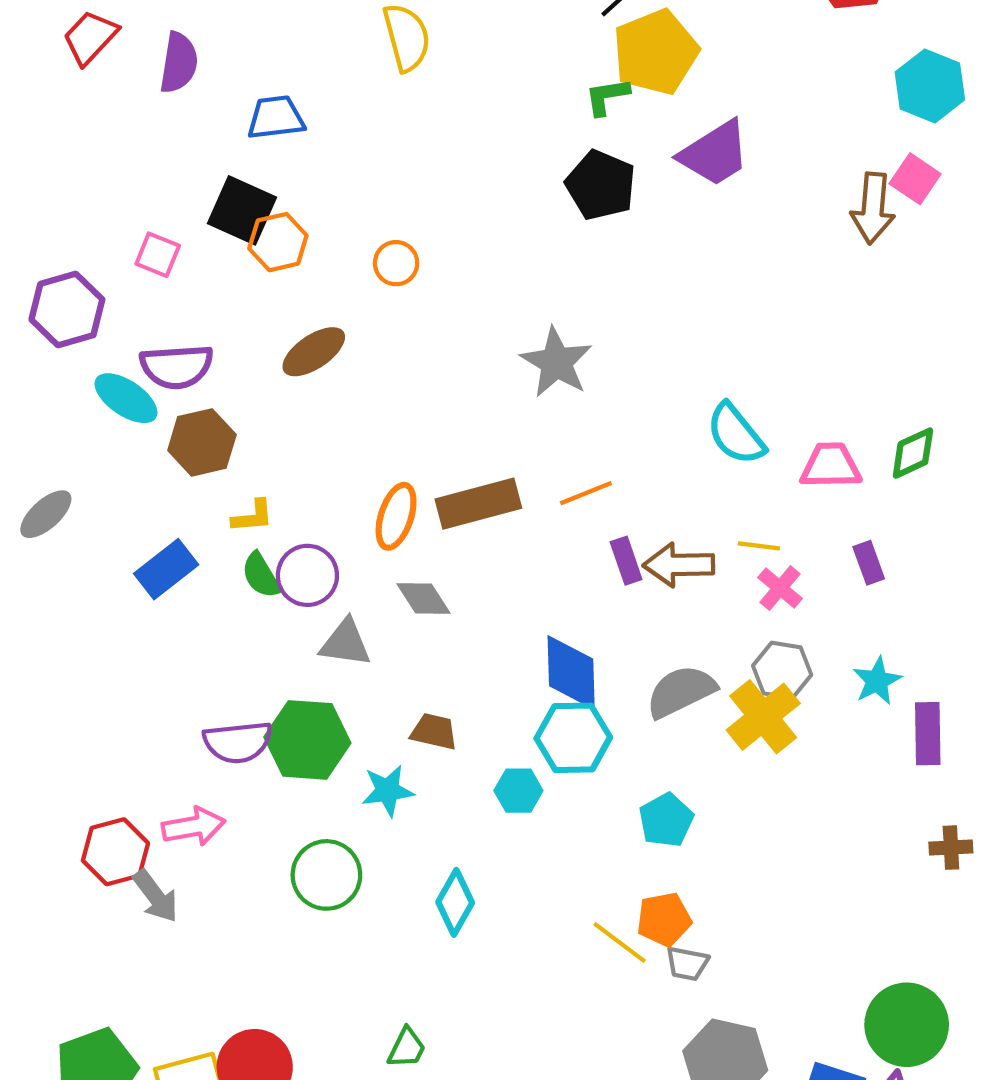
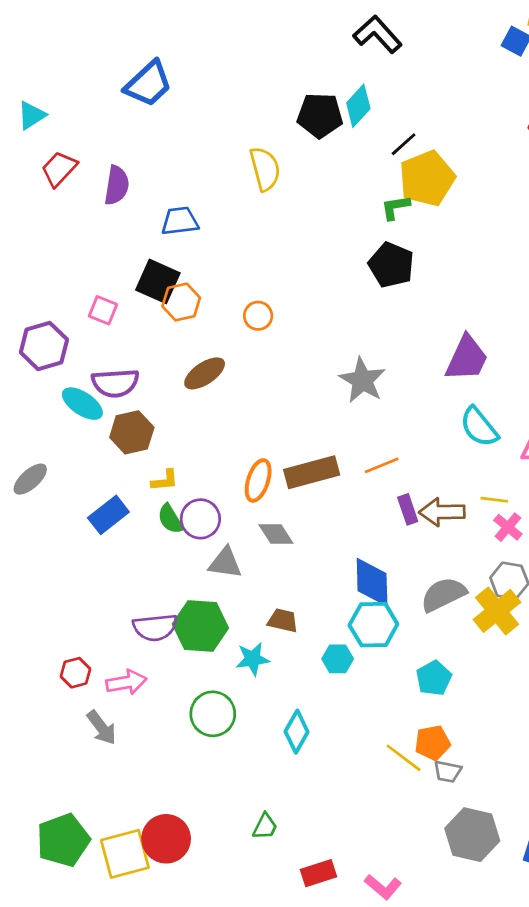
purple trapezoid: (715, 153) -> (467, 358), moved, turned -33
red hexagon: (115, 852) -> (76, 673), moved, size x0.7

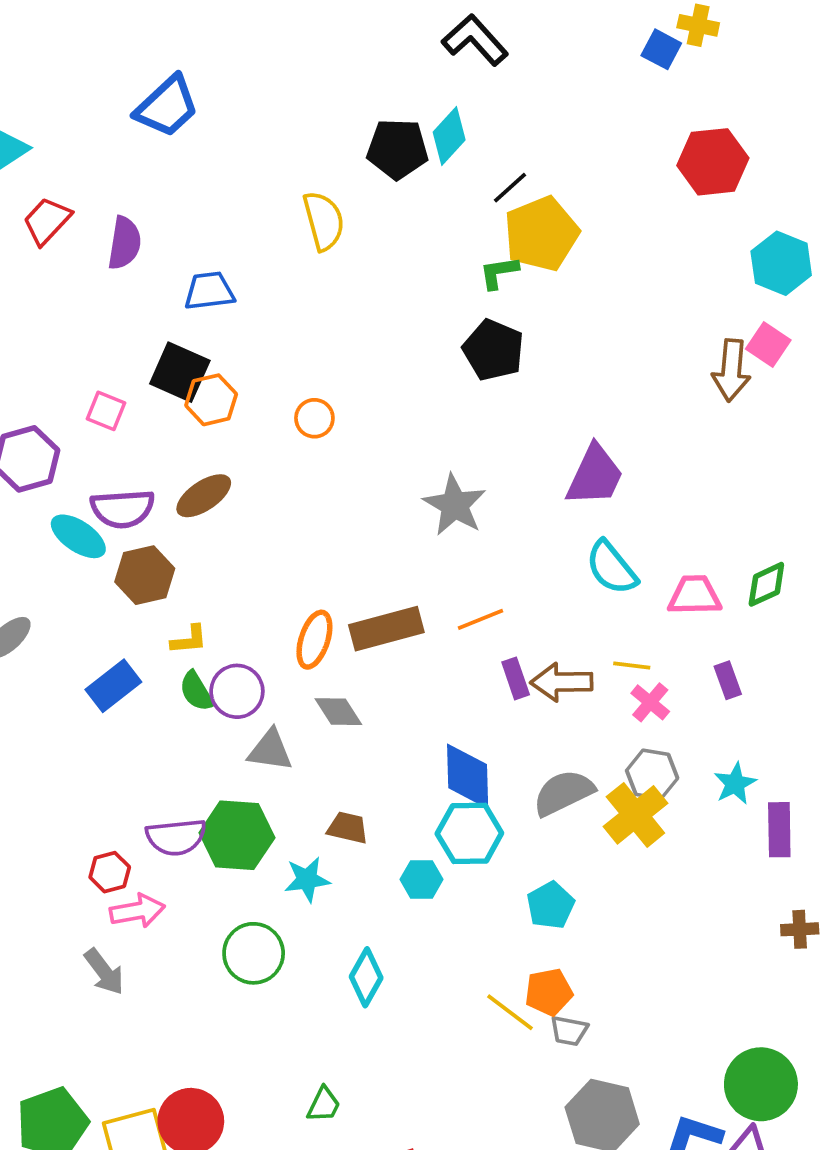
brown ellipse: (205, 373) -> (204, 496), moved
red hexagon: (76, 673) -> (110, 872), moved

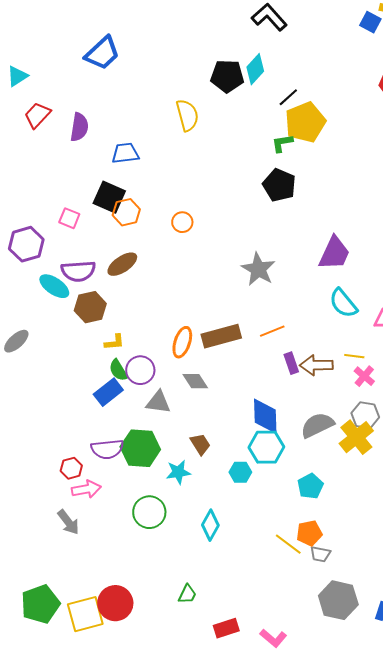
blue rectangle: (113, 686) -> (108, 392), moved
brown trapezoid: (348, 828) -> (200, 444), turned 45

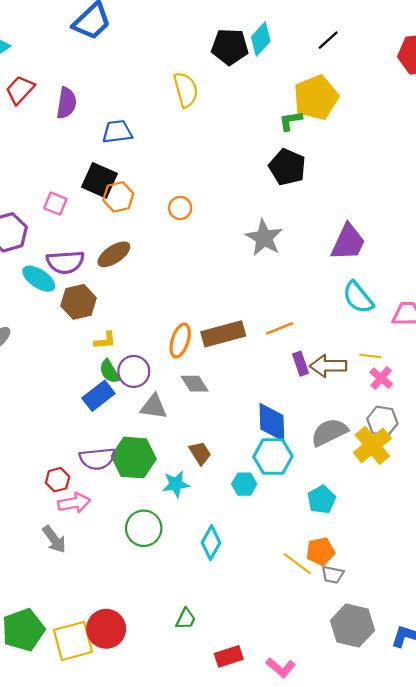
black line: (288, 97) -> (328, 40), moved
gray star: (258, 269) -> (264, 238), moved

